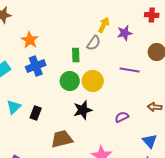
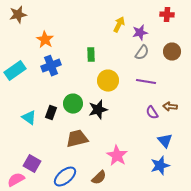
gray semicircle: (94, 43) -> (142, 53), moved
purple line: (130, 70) -> (146, 82), moved
green circle: (70, 81) -> (73, 104), moved
cyan triangle: (14, 107) -> (29, 118), moved, turned -42
purple semicircle: (122, 117) -> (152, 113), moved, turned -96

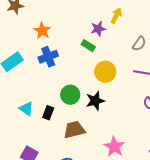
purple star: (140, 33) -> (98, 29), moved
green rectangle: (91, 55) -> (88, 46), turned -56
black rectangle: (51, 113) -> (48, 113), moved

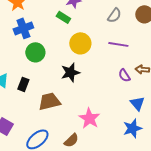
green circle: (70, 95) -> (35, 52), moved

